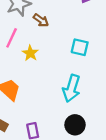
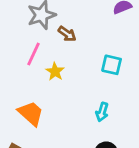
cyan arrow: (71, 88) -> (102, 112), size x0.6

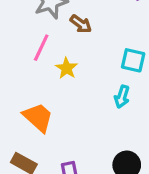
cyan arrow: (102, 112) -> (122, 97), moved

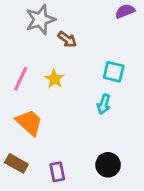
pink line: (41, 48) -> (21, 79), moved

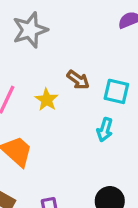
brown arrow: (67, 39) -> (78, 80), moved

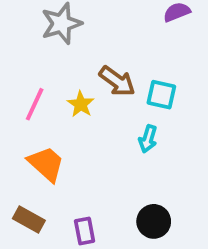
brown arrow: (78, 80) -> (117, 81), size x1.4

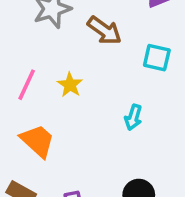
brown arrow: (117, 81) -> (104, 30), moved
cyan square: (161, 95) -> (157, 58), moved

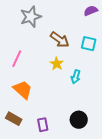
brown arrow: (104, 30) -> (60, 40), moved
yellow star: (70, 85) -> (57, 64), moved

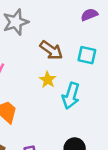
cyan arrow: (76, 77) -> (71, 96), size x1.5

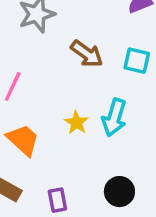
yellow star: (48, 80) -> (76, 123), moved

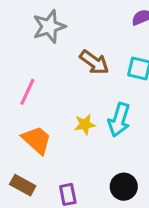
yellow star: (76, 123) -> (85, 124), turned 30

